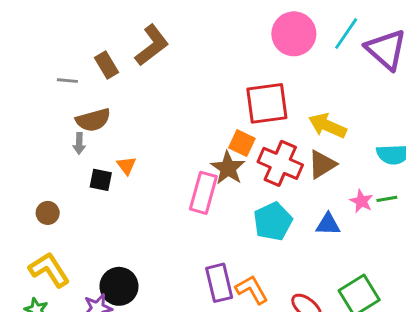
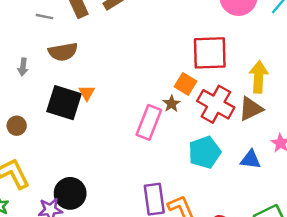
yellow arrow: (327, 126) -> (259, 77), turned 64
gray arrow: (79, 144) -> (23, 67), moved
brown star: (228, 168) -> (172, 104), size x0.6
black square: (101, 180) -> (64, 103), size x1.8

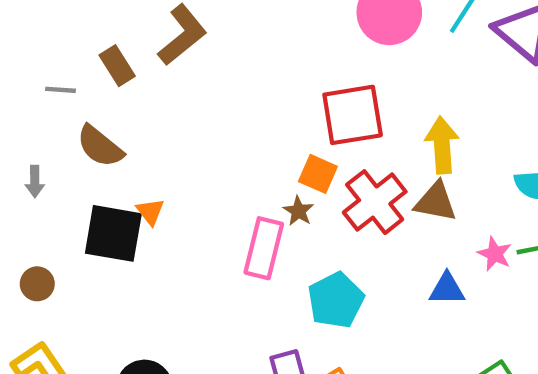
brown semicircle: (63, 52) -> (100, 146), turned 56
red cross: (216, 104) -> (375, 202), turned 30
brown triangle: (251, 109) -> (436, 202), turned 44
cyan pentagon: (205, 152) -> (336, 300), moved

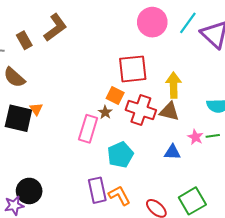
red cross: (375, 202) -> (141, 110), turned -36

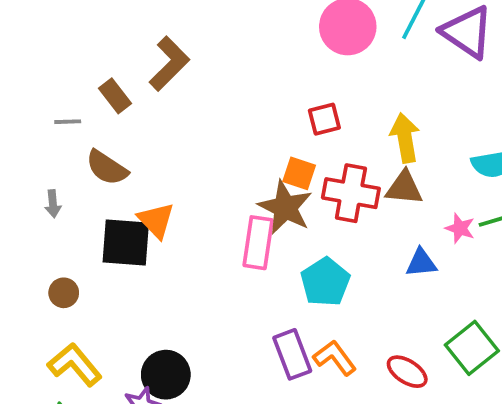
red square: (133, 69) -> (324, 119), size x0.6
orange triangle: (36, 109) -> (156, 220), size x1.5
brown star: (105, 112) -> (285, 207), size x2.0

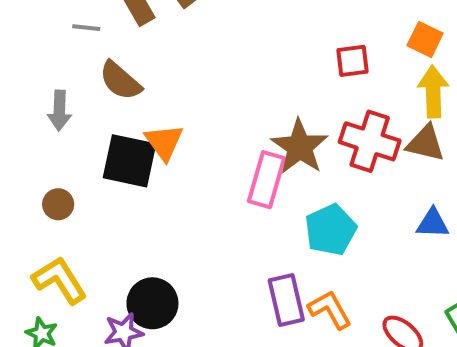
orange square: (299, 173) -> (425, 39), moved
gray arrow: (53, 204) -> (59, 111), size x1.4

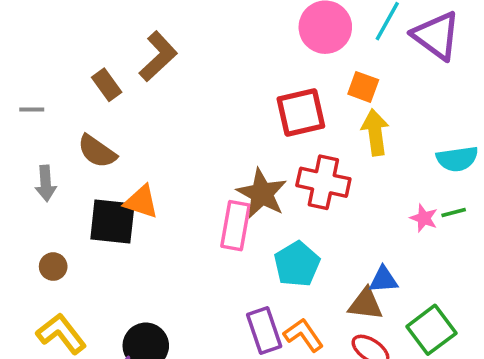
gray line: (86, 28) -> (32, 109), moved
red square: (352, 61) -> (301, 113), size x1.6
orange triangle: (164, 142) -> (141, 202), turned -30
brown triangle: (425, 143) -> (366, 304), moved
blue triangle: (433, 223) -> (383, 280), moved

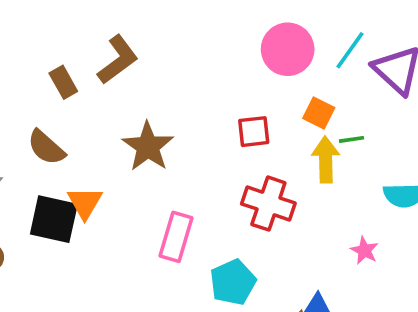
red square: (301, 113) -> (254, 132), size x0.7
brown star: (262, 194) -> (148, 147), moved
orange triangle: (141, 202) -> (85, 203), turned 36
green line: (454, 213) -> (351, 139), moved

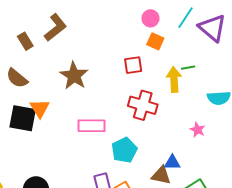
pink circle: (288, 49) -> (150, 18), size x0.6
orange square: (319, 113) -> (155, 41), moved
pink rectangle: (176, 237) -> (92, 126), turned 76

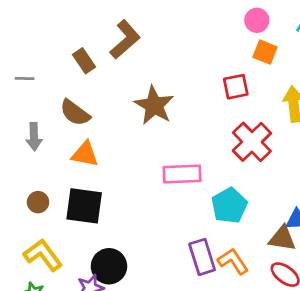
red cross: (143, 105) -> (252, 142), turned 32
orange triangle: (40, 108) -> (85, 154), moved, turned -45
black square: (23, 118) -> (84, 206), moved

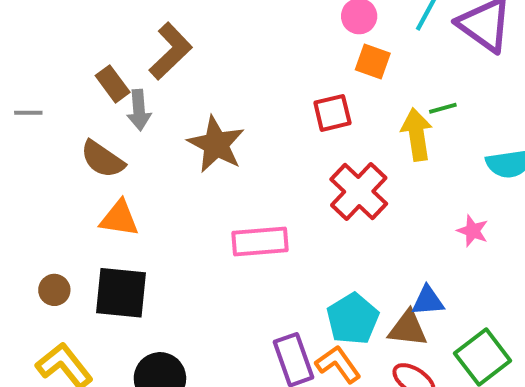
gray arrow: (34, 137) -> (139, 110), moved
cyan pentagon: (229, 206) -> (353, 319), moved

